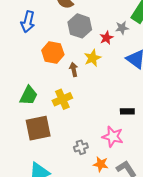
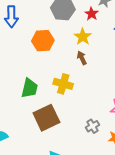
brown arrow: (74, 70) -> (82, 58), moved
yellow cross: (62, 99) -> (63, 84), turned -36

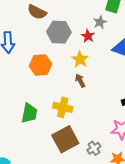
brown square: (46, 118) -> (65, 139), moved

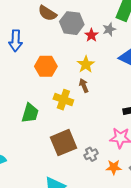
gray hexagon: (59, 32) -> (72, 23), moved
red star: (88, 36) -> (91, 35), moved
yellow cross: (63, 107) -> (63, 100), moved

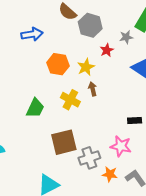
red star: (91, 35) -> (107, 50), moved
blue arrow: (16, 41) -> (32, 34), turned -110
yellow star: (86, 64) -> (86, 67), moved
gray cross: (91, 154) -> (89, 158), size x1.5

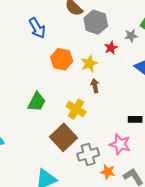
blue arrow: (32, 34) -> (37, 28), turned 65
yellow cross: (70, 100) -> (76, 109), moved
brown square: (64, 142) -> (63, 137), turned -32

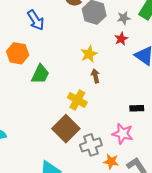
gray star: (131, 36) -> (124, 18), moved
red star: (111, 48) -> (121, 39), moved
orange hexagon: (62, 59) -> (18, 53), moved
green trapezoid: (37, 102) -> (40, 74), moved

